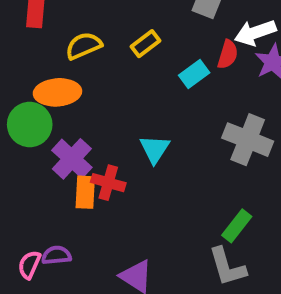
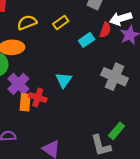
green rectangle: (237, 226) -> (117, 131), moved

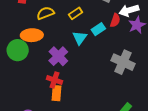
cyan triangle: (64, 80) -> (80, 38), moved
purple cross: (18, 84) -> (58, 56), moved
orange rectangle: (25, 102) -> (57, 93), moved

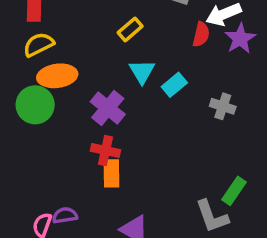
yellow semicircle: (45, 13) -> (39, 45), moved
cyan rectangle: (98, 29) -> (174, 85), moved
gray cross: (123, 62) -> (223, 106), size x0.6

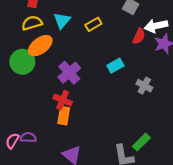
cyan triangle: (142, 72) -> (62, 21), moved
orange ellipse: (57, 76) -> (40, 46), turned -40

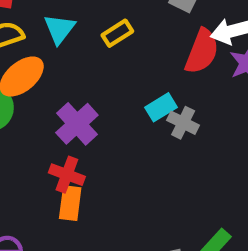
red semicircle: (139, 36) -> (202, 51), size x1.5
gray cross: (144, 86) -> (183, 123), moved

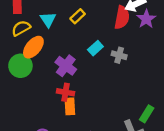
cyan rectangle: (161, 107) -> (95, 48), moved

